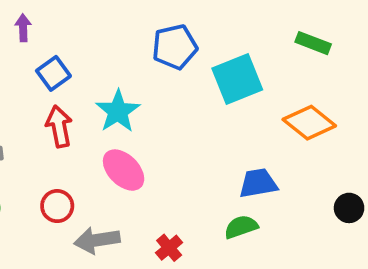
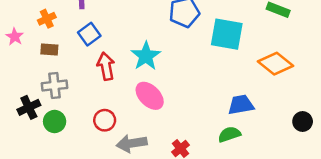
blue square: (53, 73) -> (89, 34), moved
cyan square: (237, 79) -> (227, 34), turned 32

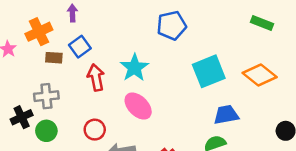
orange cross: (47, 19) -> (39, 32), size x1.5
cyan square: (227, 34) -> (209, 71), moved, turned -32
brown rectangle: (49, 50) -> (54, 58), moved

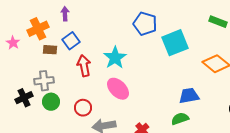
blue pentagon: (172, 25) -> (145, 24), turned 30
cyan square: (209, 71) -> (175, 43), moved
green circle: (46, 131) -> (51, 102), moved

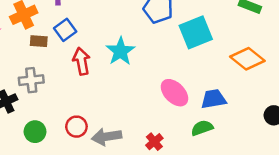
pink ellipse: (118, 89) -> (174, 93), moved
green circle: (51, 102) -> (35, 132), moved
red circle: (83, 108) -> (76, 127), moved

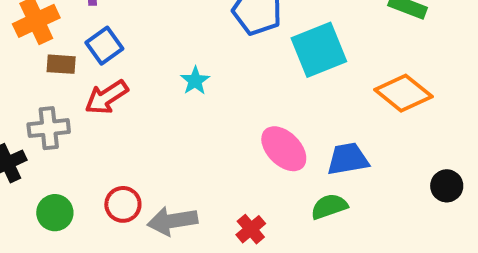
cyan star: (120, 51) -> (195, 81), size x0.6
red arrow: (81, 61) -> (106, 97), moved, turned -112

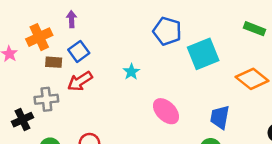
pink ellipse: (284, 149) -> (166, 111), moved
blue trapezoid: (348, 159) -> (220, 117), turned -70

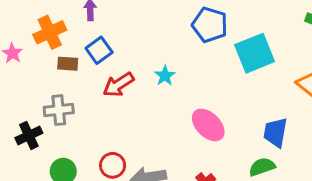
red arrow: (80, 81) -> (119, 85), moved

